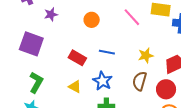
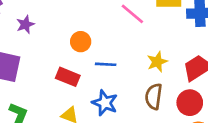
orange circle: (92, 20) -> (81, 42), moved

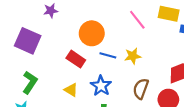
orange circle: (81, 42) -> (92, 33), size x1.5
yellow star: (157, 62) -> (133, 56), moved

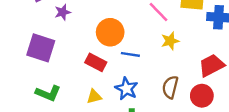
yellow star: (133, 56) -> (170, 41), moved
green L-shape: (30, 82) -> (48, 93), turned 85
yellow triangle: (71, 90) -> (94, 97), turned -40

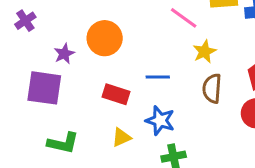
purple star: (63, 12) -> (64, 54), moved
orange circle: (110, 32) -> (105, 38), moved
brown semicircle: (170, 87) -> (212, 88), moved

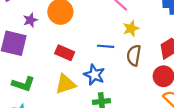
blue line: (158, 77) -> (106, 46), moved
yellow triangle: (121, 137) -> (65, 84), size x1.5

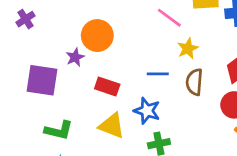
purple star: (30, 20) -> (75, 57), moved
yellow triangle: (65, 84) -> (112, 126), turned 45

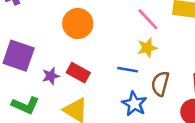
yellow star: (188, 48) -> (147, 48), moved
purple star: (75, 57) -> (51, 76), moved
blue star: (147, 111) -> (134, 104), moved

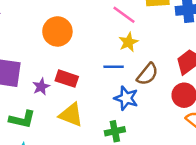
brown semicircle: (160, 84) -> (147, 74), turned -145

